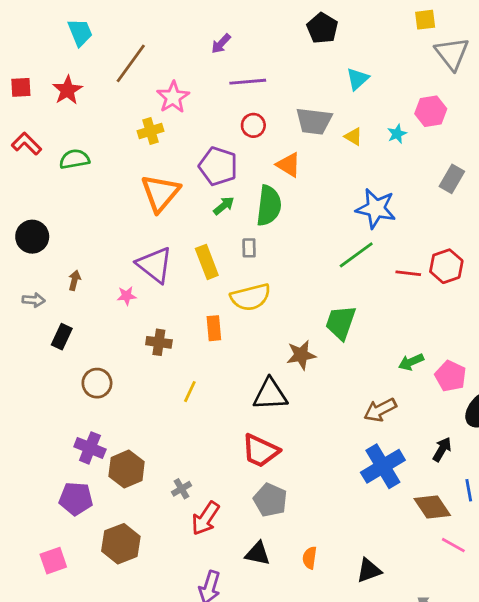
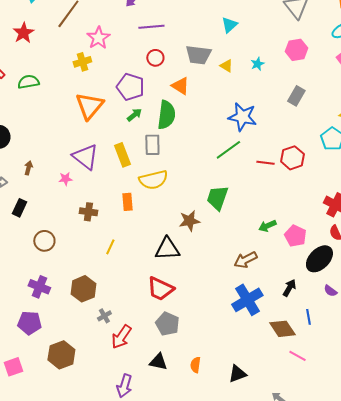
pink hexagon: (431, 111) -> (296, 50), moved
gray rectangle: (249, 248) -> (152, 145), size x1.5
brown hexagon: (127, 469) -> (83, 289), moved

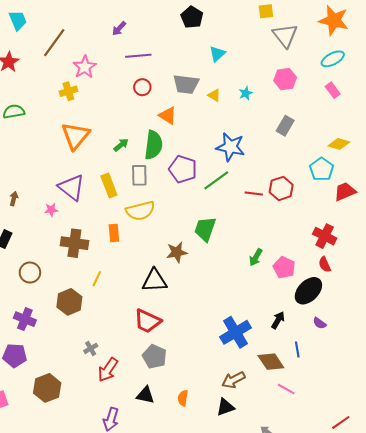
purple pentagon: (130, 87) -> (183, 169), moved
brown cross: (88, 212) -> (74, 243), size x1.5
green arrow: (267, 226) -> (256, 257), turned -36
brown arrow: (245, 260) -> (233, 380), moved
brown hexagon: (83, 289) -> (69, 302), moved

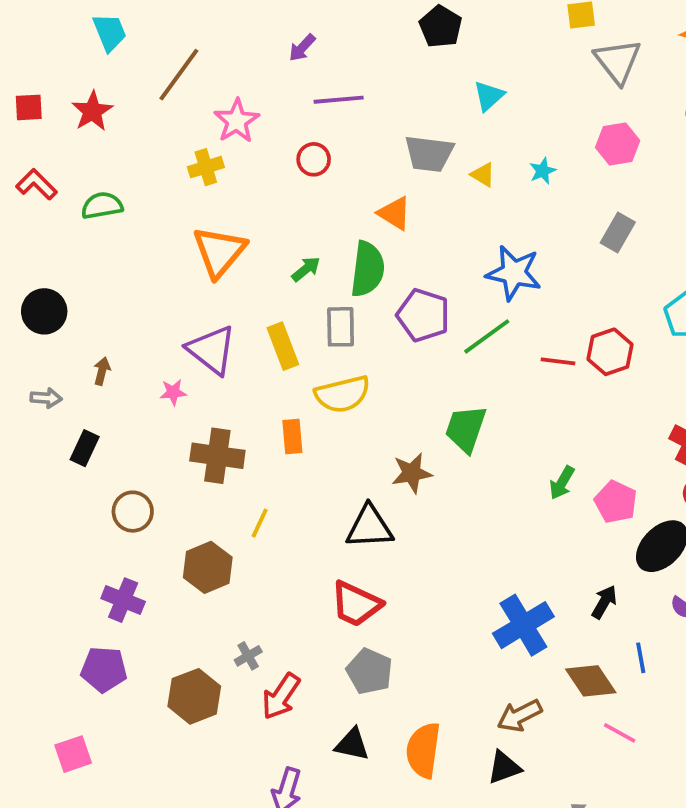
red circle: (142, 87) -> (314, 159), moved
brown hexagon: (47, 388) -> (194, 696), moved
orange semicircle: (183, 398) -> (423, 750), size x1.8

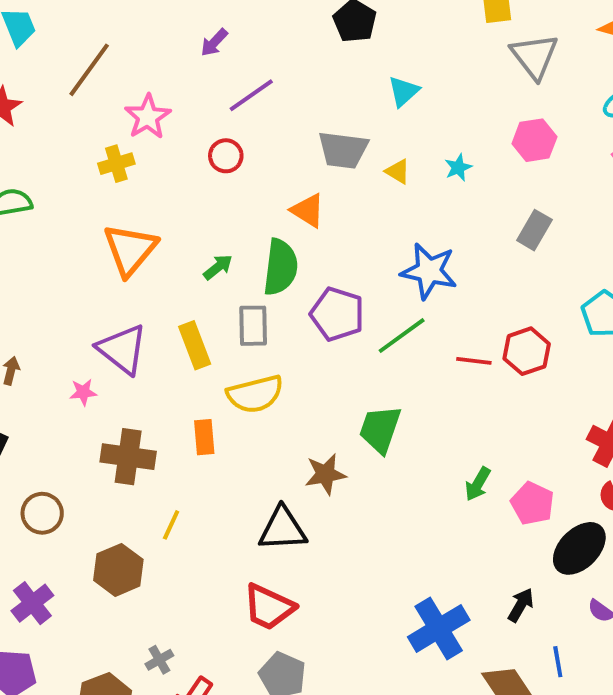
purple line: (339, 100) -> (251, 95), turned -30
purple cross: (123, 600) -> (32, 603), turned 30

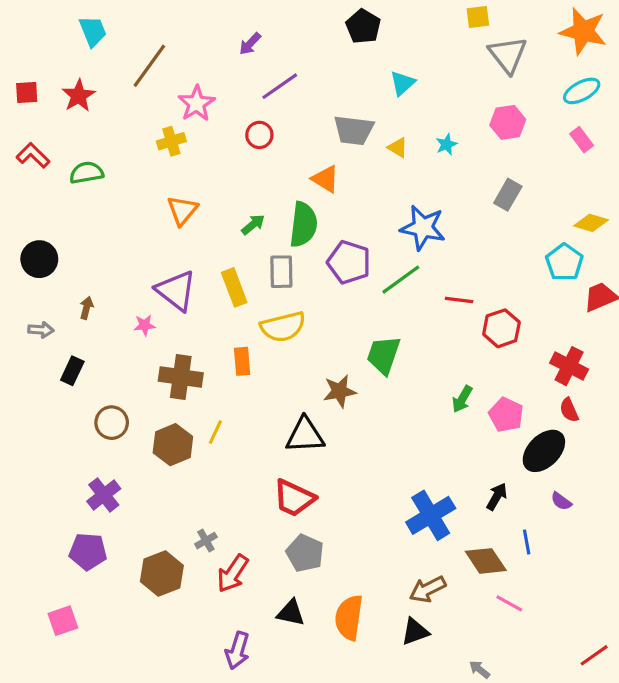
orange triangle: (130, 250) -> (182, 210), size x0.7
red hexagon: (527, 351) -> (501, 328), moved
brown hexagon: (118, 570) -> (173, 445), moved

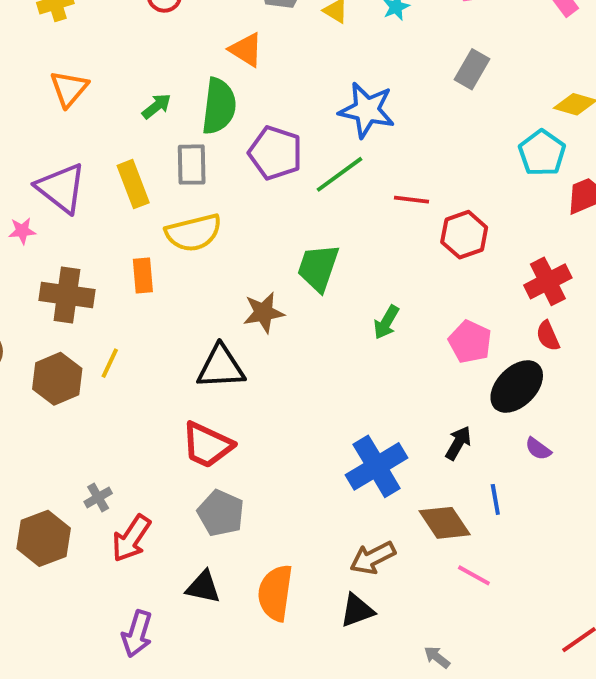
red cross: (569, 366) -> (548, 281), turned 36
green arrow: (462, 399) -> (386, 322), moved

